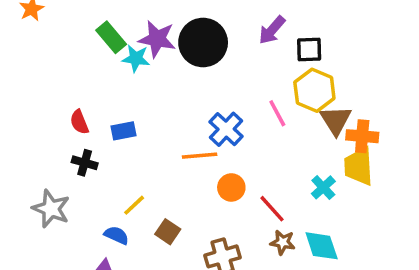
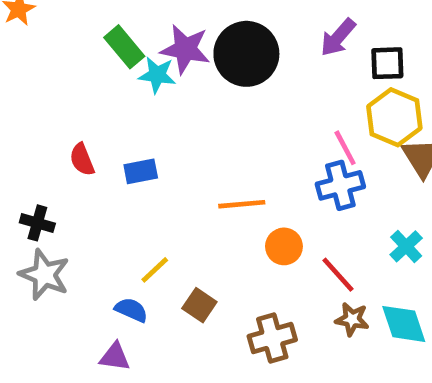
blue cross: (226, 129) -> (340, 185), moved, turned 32
black cross: (85, 163) -> (37, 223), moved

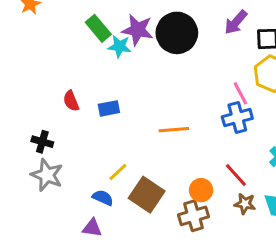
orange circle: (284, 246) -> (201, 190), moved
brown square: (199, 305) -> (147, 195), size x1.6

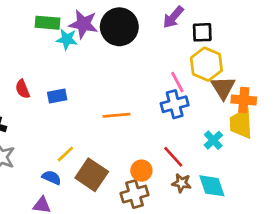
green rectangle: (98, 28) -> (47, 23), turned -45

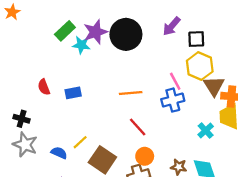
green rectangle: (47, 23) -> (65, 31), turned -48
purple star: (83, 24) -> (95, 32), turned -30
orange line: (117, 115) -> (131, 93), moved
red line: (173, 157) -> (138, 127), moved
blue semicircle: (52, 177) -> (59, 153), moved

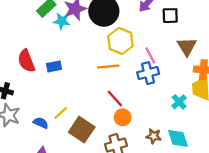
yellow hexagon: (200, 66) -> (120, 41), moved
brown triangle: (214, 86) -> (187, 47), moved
red semicircle: (44, 87) -> (26, 61), size x1.5
orange circle: (145, 156) -> (123, 117), moved

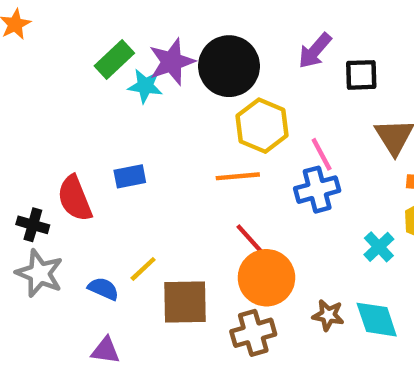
red semicircle: (26, 61) -> (75, 198), moved
orange circle: (123, 117) -> (266, 278), size x1.6
brown square: (82, 130) -> (185, 302), turned -35

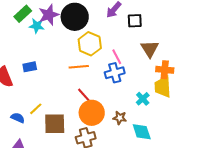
brown star: (328, 315) -> (120, 118), moved

